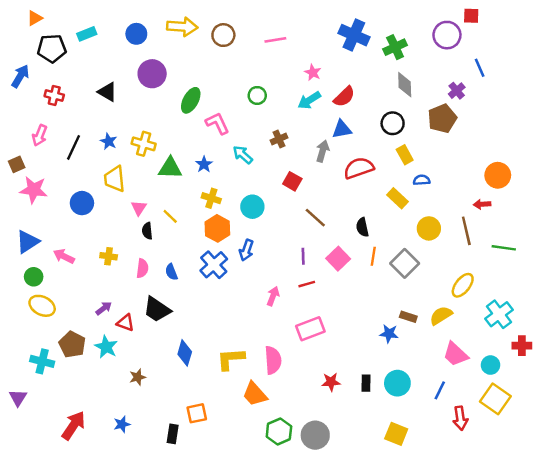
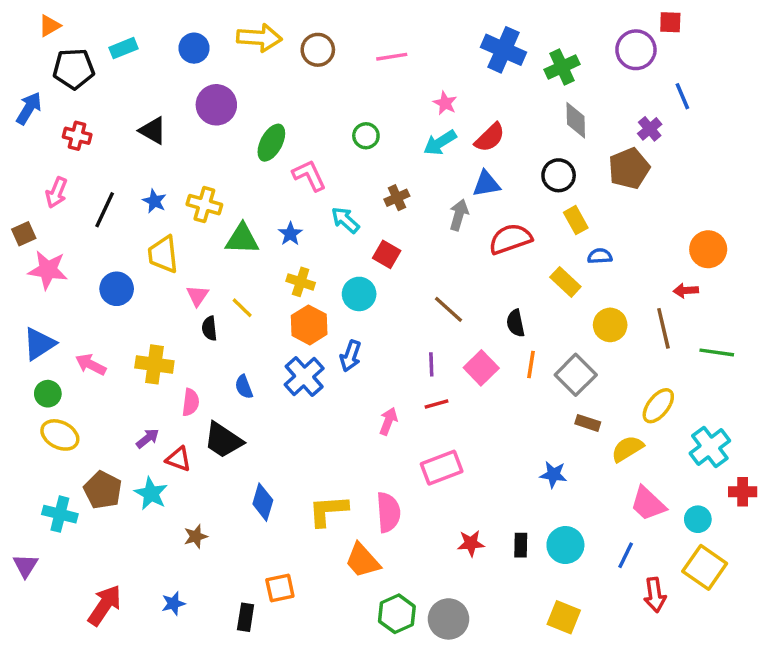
red square: (292, 181) -> (387, 254), moved
yellow cross: (109, 256) -> (154, 364), size x1.5
pink semicircle: (142, 268) -> (191, 402), moved
brown rectangle: (408, 317) -> (588, 423), moved

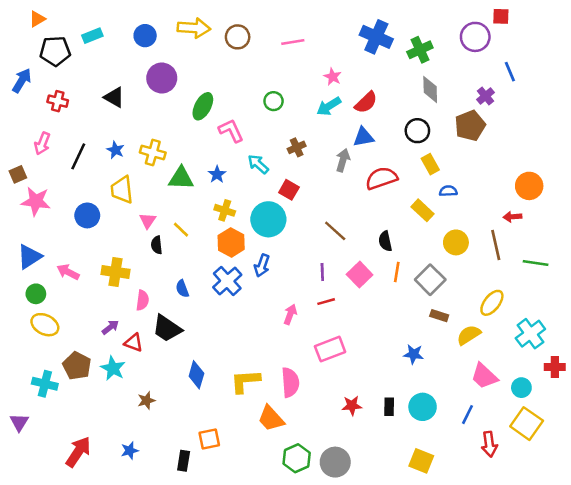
cyan circle: (359, 294) -> (268, 219), size x1.4

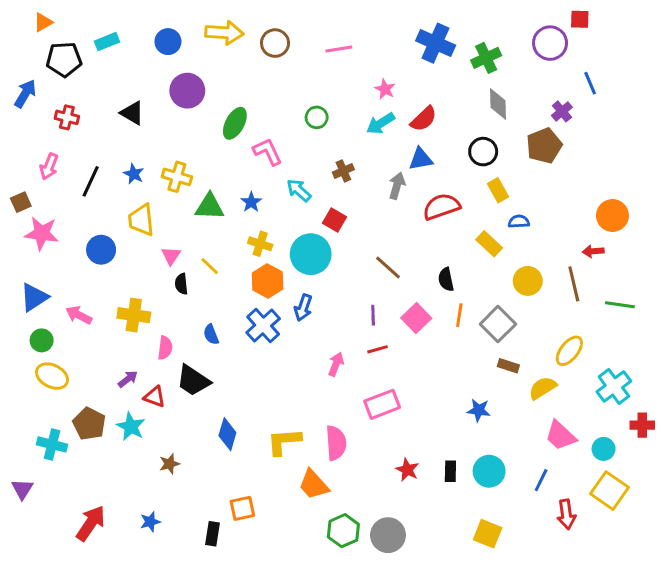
red star: (352, 406) -> (407, 470), turned 30

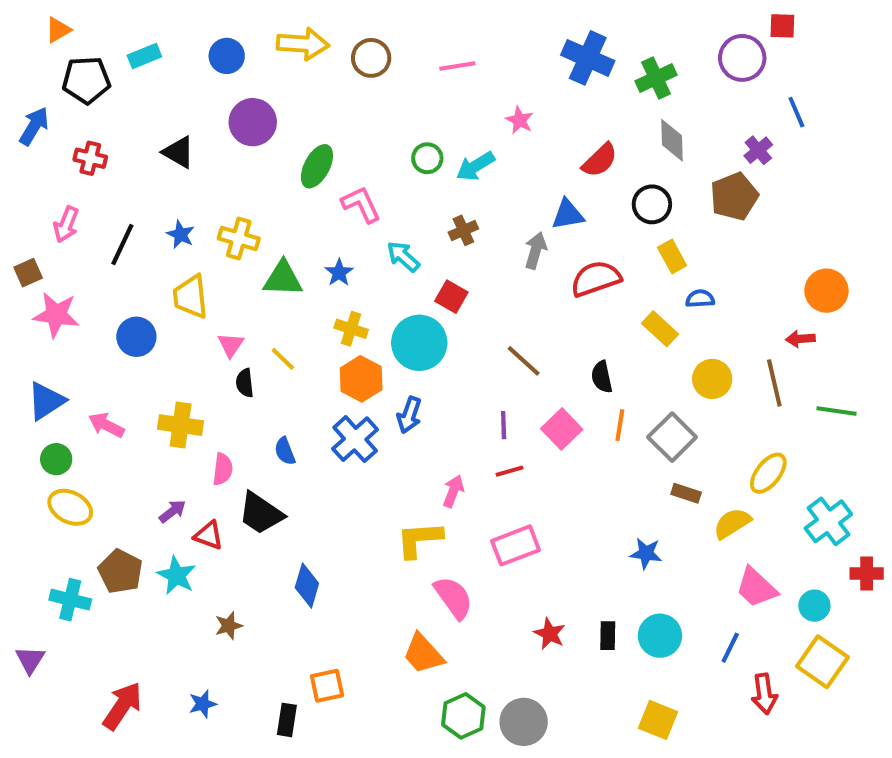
red semicircle: (424, 119) -> (600, 160), moved
cyan arrow: (381, 123) -> (475, 166), moved
yellow L-shape: (284, 441) -> (419, 539), moved
pink semicircle: (336, 443) -> (453, 598), turned -32

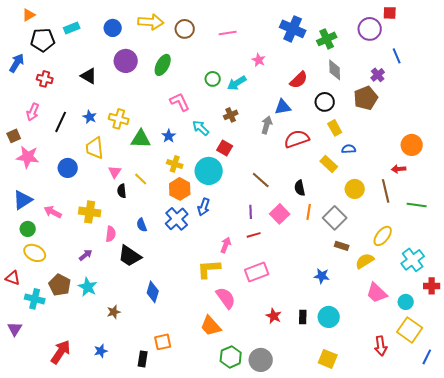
green ellipse: (317, 166) -> (163, 65), moved
red triangle: (209, 535) -> (13, 278), moved
blue line: (730, 648) -> (427, 357), moved

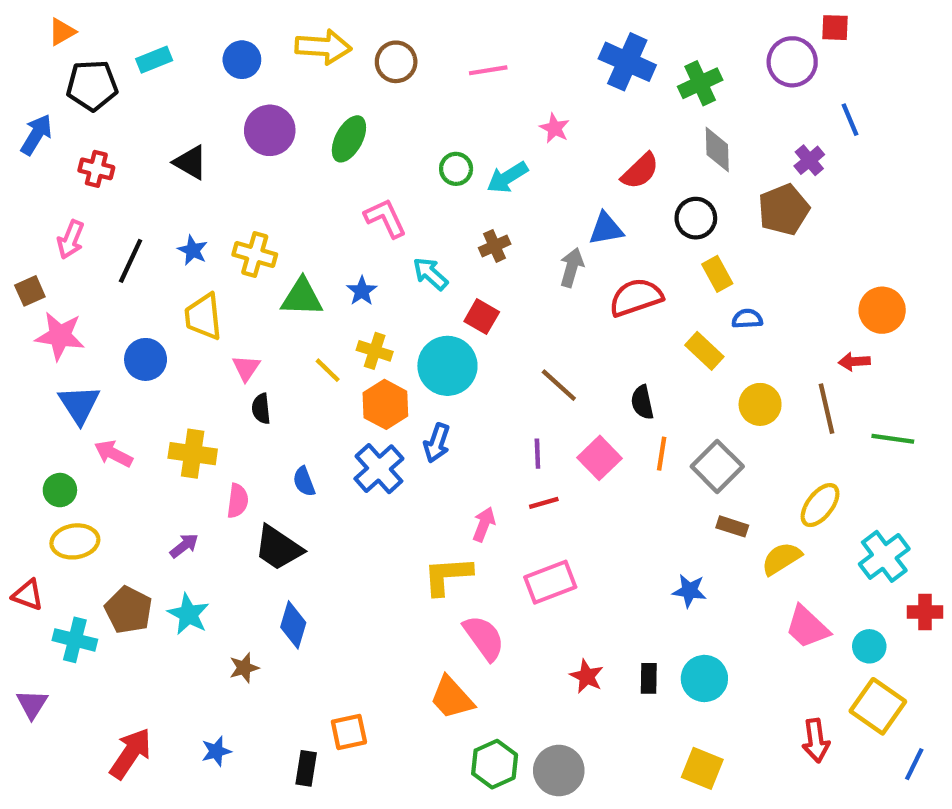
yellow line: (141, 179) -> (328, 370), moved
blue triangle: (23, 200) -> (79, 404), moved, turned -30
yellow ellipse: (35, 253) -> (75, 541), turned -35
blue diamond: (153, 292) -> (293, 625), moved

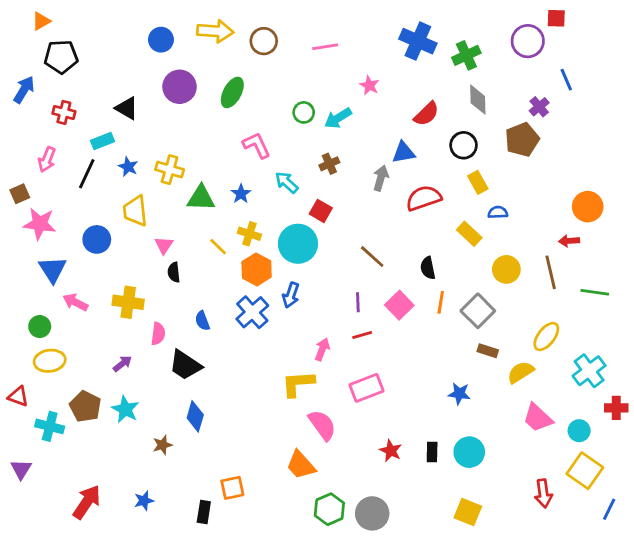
cyan rectangle: (154, 60) -> (102, 141), moved

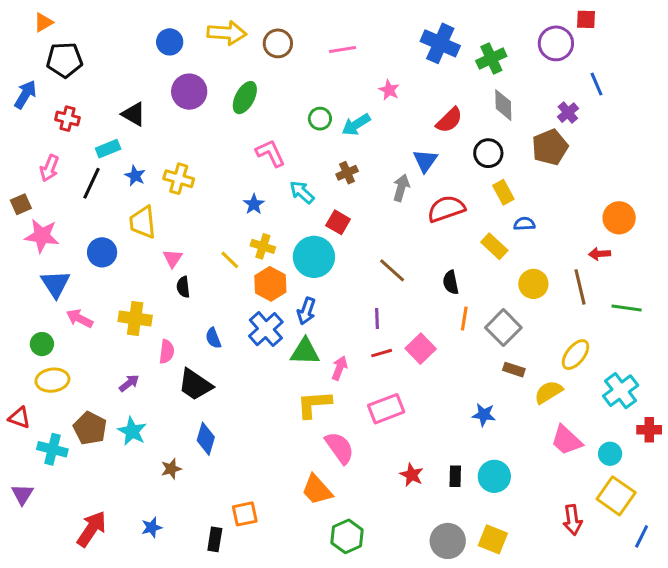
blue triangle: (404, 152) -> (425, 161), turned -45
green triangle: (201, 198) -> (305, 352), moved
pink square: (399, 305) -> (421, 349), moved
gray circle: (372, 513) -> (448, 541), moved

